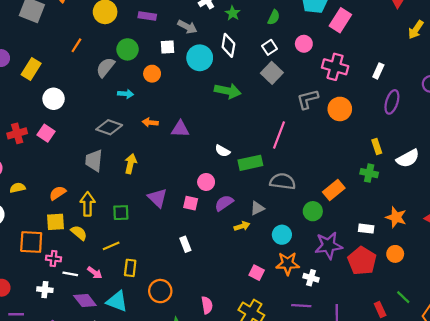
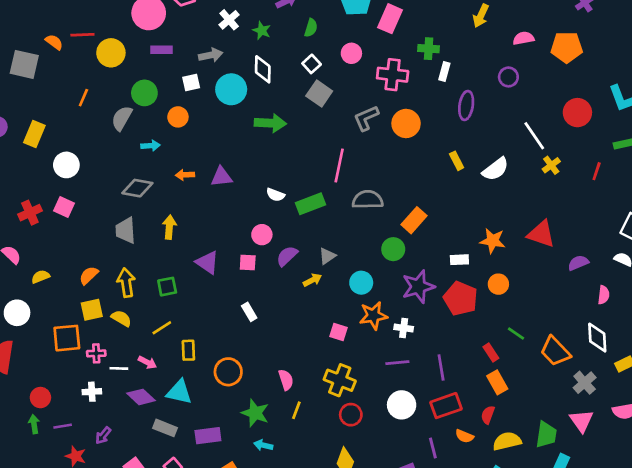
gray arrow: (187, 27) -> (211, 55), turned -30
green cross: (369, 173) -> (429, 49), moved
gray semicircle: (283, 181) -> (368, 200), moved

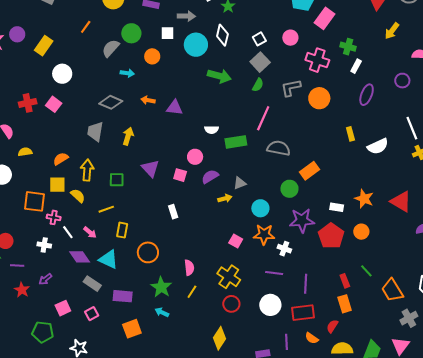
green semicircle: (311, 28) -> (258, 85), moved
white semicircle: (275, 195) -> (211, 130), turned -32
white line: (119, 368) -> (68, 232), turned 40

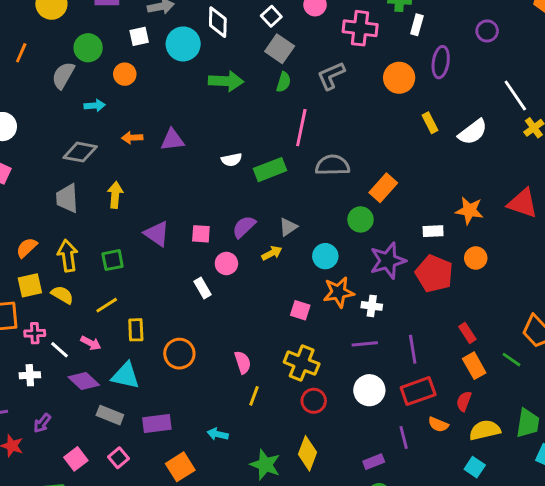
orange circle: (319, 98) -> (399, 78), moved
pink circle: (195, 157) -> (226, 263), moved
green line: (366, 271) -> (511, 360), moved
green star: (161, 287) -> (265, 465), moved

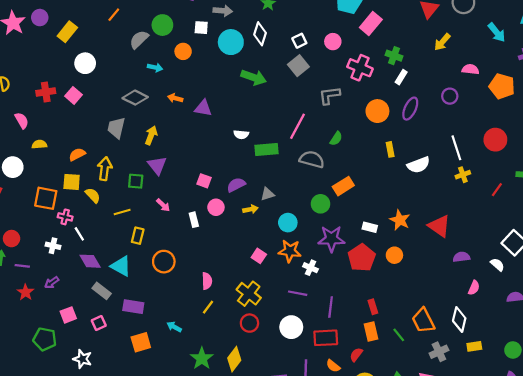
green semicircle: (284, 82) -> (336, 139), moved
purple triangle: (157, 234) -> (157, 165), moved
pink arrow: (91, 343) -> (163, 205), moved

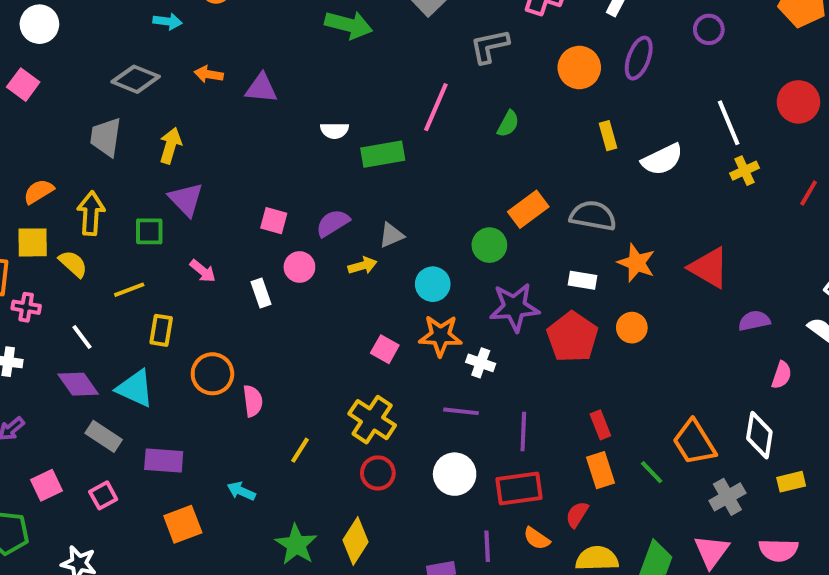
gray semicircle: (312, 159) -> (593, 216), moved
white line: (79, 234) -> (82, 337), moved
pink semicircle: (207, 281) -> (253, 401), moved

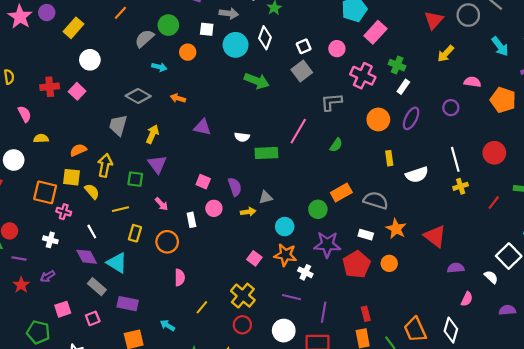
purple triangle: (261, 88) -> (202, 127), moved
purple semicircle: (333, 223) -> (235, 187), turned 96
orange circle: (212, 374) -> (167, 242), moved

